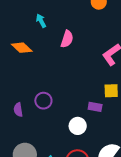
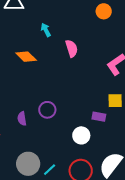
pink semicircle: (67, 39) -> (72, 48), turned -36

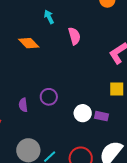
purple rectangle: (99, 117) -> (101, 116), moved
white circle: (81, 135) -> (83, 113), moved

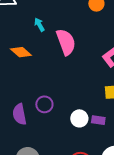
pink semicircle: (74, 36) -> (66, 42), size x1.5
purple semicircle: (23, 105) -> (20, 114), size x1.5

